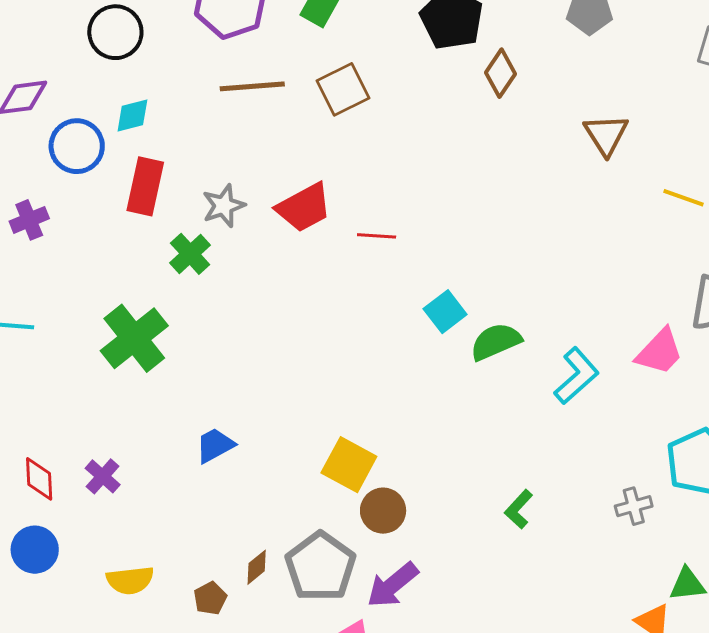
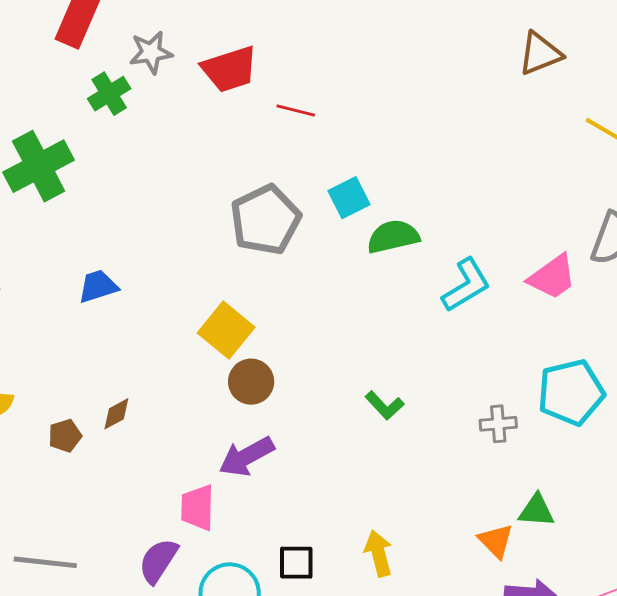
brown triangle: (606, 135) -> (540, 54), turned 30
green L-shape: (519, 509) -> (385, 405), turned -96
gray pentagon: (320, 567) -> (265, 220), moved

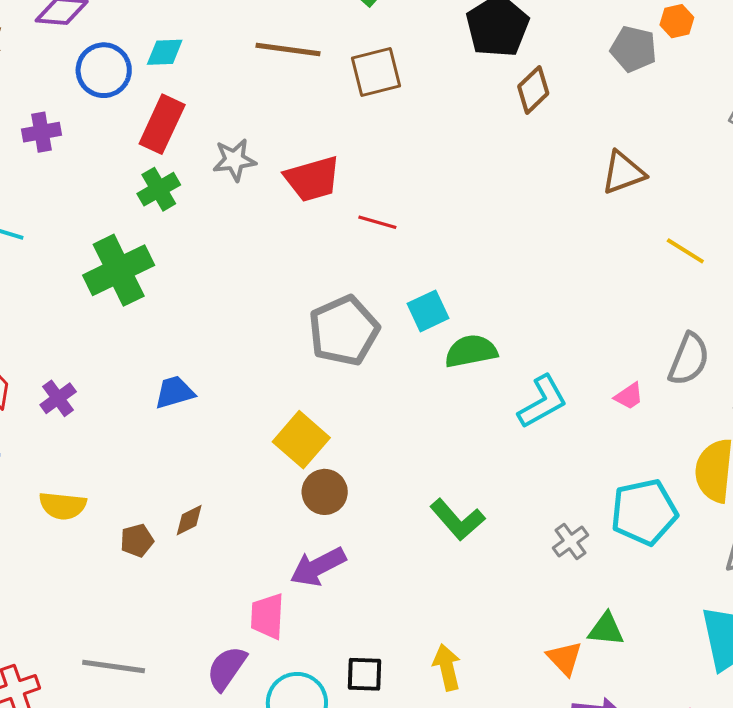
green cross: (109, 94) -> (159, 189), moved
pink trapezoid: (552, 277) -> (629, 396), size x0.6
green L-shape: (385, 405) -> (457, 520), size x1.4
gray cross: (498, 424) -> (570, 541), turned -33

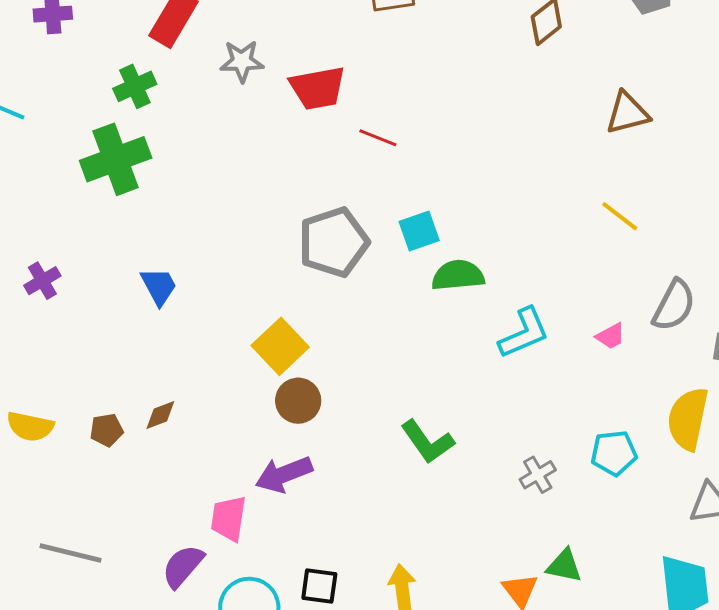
green cross: (159, 189) -> (135, 86), moved
yellow line: (685, 251) -> (620, 216), moved
blue trapezoid: (175, 392) -> (159, 286), turned 72
yellow semicircle: (63, 506) -> (30, 426), moved
cyan pentagon: (644, 512) -> (614, 453), size x0.7

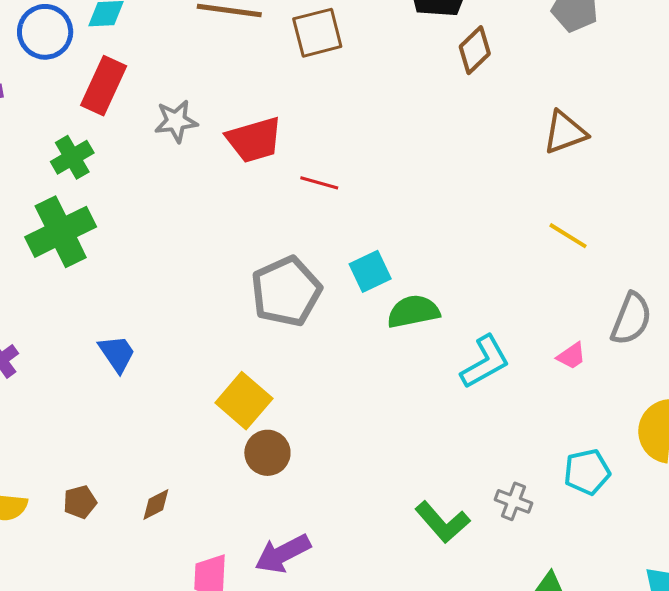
brown diamond: (160, 415) -> (156, 505), moved
green L-shape: (427, 442) -> (442, 522), moved
purple arrow: (284, 474) -> (283, 554), moved
gray cross: (538, 475) -> (513, 501), turned -33

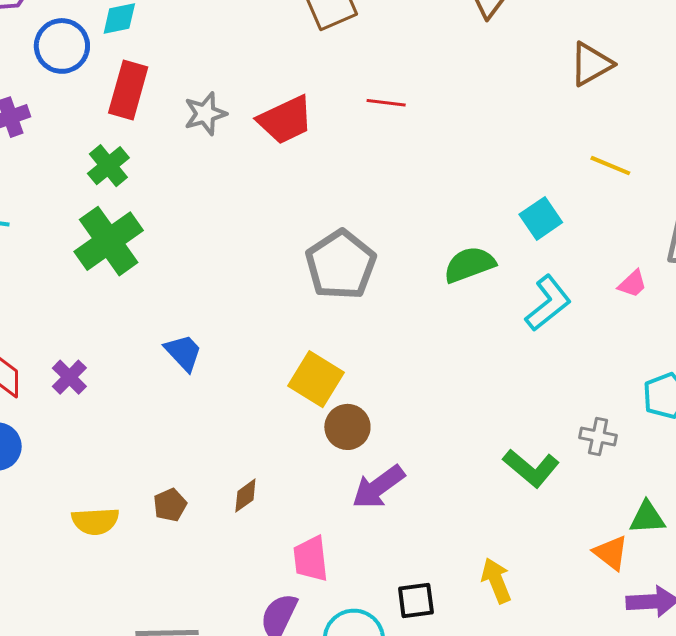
red line: (319, 183) -> (386, 103), moved
cyan square: (370, 271) -> (541, 218), moved
purple arrow: (283, 554) -> (378, 487), moved

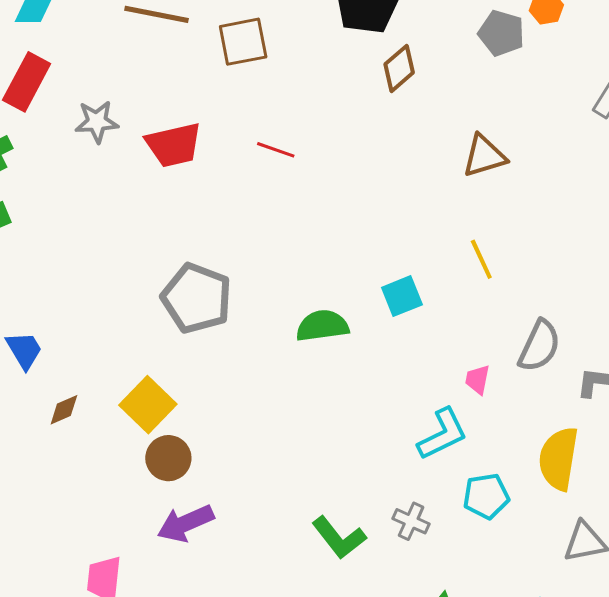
yellow line: (610, 166) -> (481, 259), turned 30
gray pentagon: (341, 265) -> (197, 298), turned -30
pink trapezoid: (632, 284) -> (477, 380), turned 132
cyan L-shape: (548, 303) -> (442, 434), moved
brown diamond: (245, 496) -> (64, 410), moved

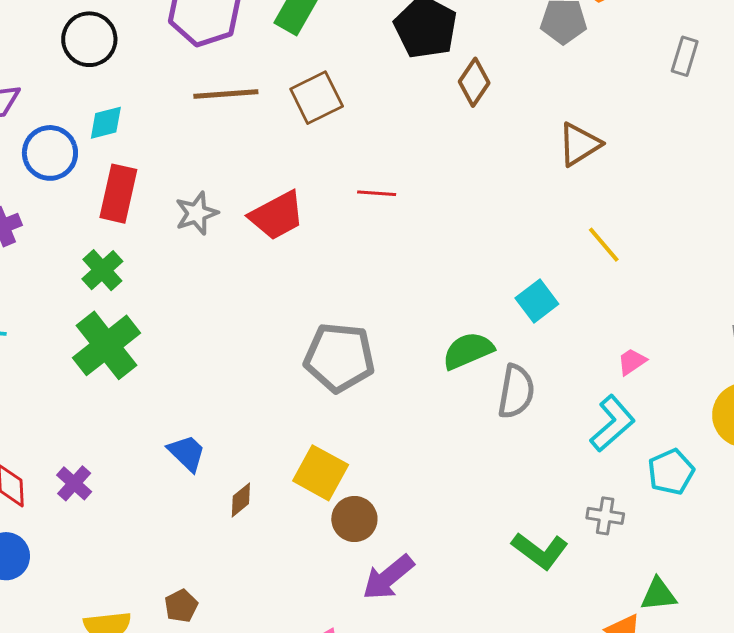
gray semicircle: (539, 346) -> (516, 392), moved
pink trapezoid: (477, 380) -> (632, 362), turned 60

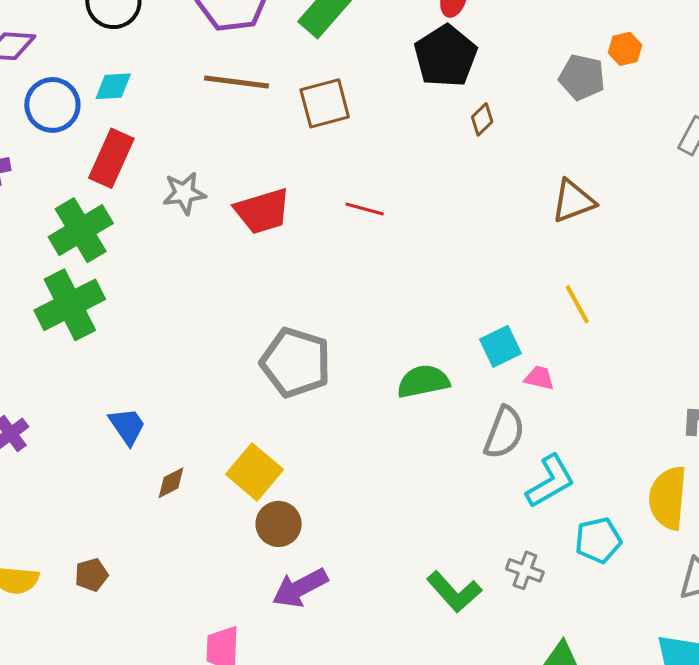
brown diamond: (474, 82) -> (482, 119), size x0.7
green cross: (102, 270) -> (81, 230), size x1.5
pink trapezoid: (632, 362) -> (539, 378), moved, turned 36
gray semicircle: (516, 392) -> (504, 433), moved

